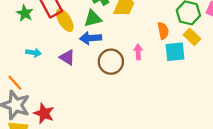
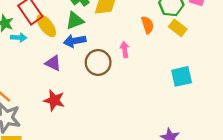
cyan square: (175, 52) -> (182, 76), moved
cyan arrow: (33, 53) -> (19, 38), moved
red star: (44, 113) -> (54, 100), moved

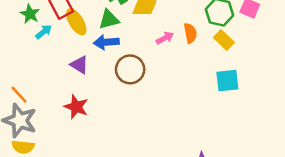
cyan arrow: (19, 38) -> (44, 32), turned -48
pink arrow: (125, 49) -> (165, 38), moved, turned 64
cyan square: (182, 76) -> (227, 81), moved

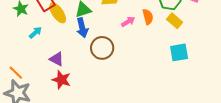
cyan arrow: (44, 32) -> (35, 33), moved
blue arrow: (106, 42) -> (82, 28), turned -96
purple triangle: (79, 65) -> (57, 59), moved

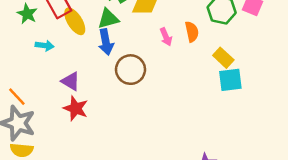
yellow rectangle: (175, 21) -> (223, 58), moved
pink arrow: (128, 22) -> (166, 37), turned 96
cyan arrow: (35, 33) -> (45, 46), turned 48

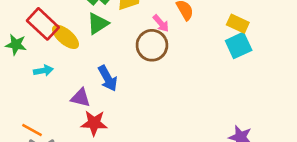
blue arrow: (106, 42) -> (108, 78), moved
yellow rectangle: (223, 58) -> (238, 24), moved
brown circle: (131, 70) -> (152, 45), moved

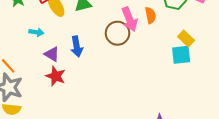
pink arrow: (161, 23) -> (130, 19), size x1.6
cyan arrow: (43, 71) -> (36, 32), moved

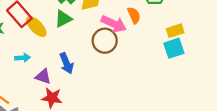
pink arrow: (130, 19) -> (114, 24), turned -30
yellow rectangle: (186, 39) -> (175, 31), turned -49

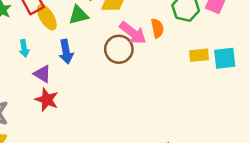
cyan square: (174, 48) -> (225, 58), moved
cyan arrow: (23, 58) -> (24, 48), turned 72
blue arrow: (67, 63) -> (66, 52), moved

